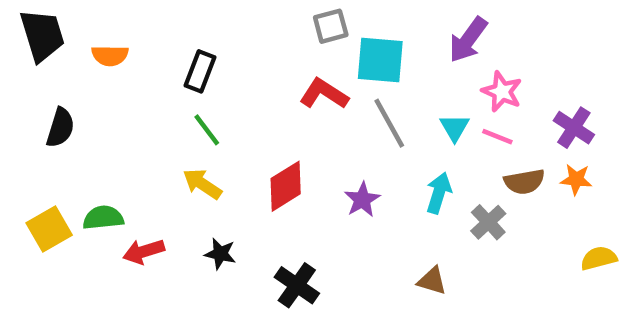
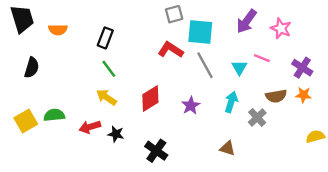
pink star: (502, 92) -> (281, 28), moved
pink line: (497, 137) -> (262, 58), moved
red arrow: (144, 251) -> (90, 127), moved

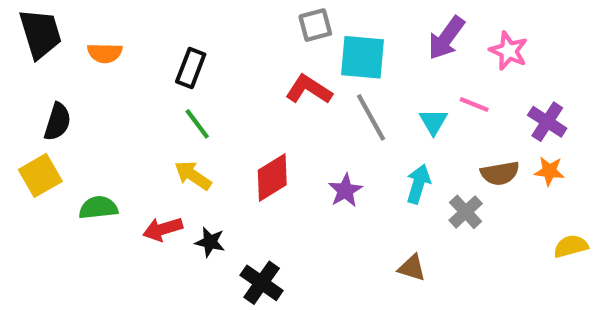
yellow square: (26, 121) -> (40, 175), moved
black cross: (156, 151) -> (262, 283), moved

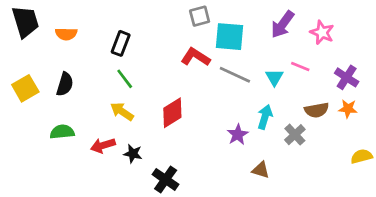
gray line: (371, 117) -> (235, 75), turned -36
black semicircle: (58, 122) -> (65, 84), moved
yellow square: (40, 175) -> (25, 88), moved
purple star: (345, 190) -> (238, 135), moved

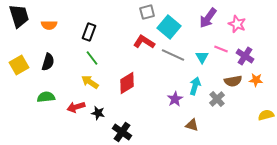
cyan square: (230, 37) -> (169, 27), turned 35
purple cross: (347, 77) -> (245, 56), moved

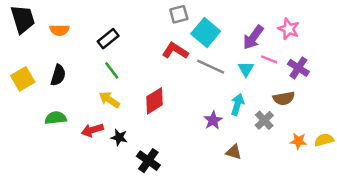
purple arrow: (208, 18) -> (253, 37), moved
black rectangle: (89, 32) -> (108, 39), turned 30
orange star: (256, 80) -> (298, 141), moved

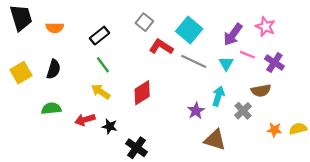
gray square: (179, 14) -> (144, 22), moved, turned -36
brown triangle: (234, 152) -> (215, 140), size x1.5

